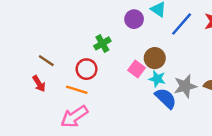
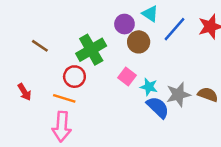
green cross: (102, 43) -> (91, 50), size x1.6
brown circle: (155, 58) -> (139, 42), moved
brown line: (46, 61) -> (40, 46), moved
pink arrow: (74, 117) -> (62, 127), turned -52

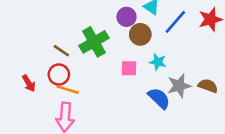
brown line: (40, 46) -> (61, 51), moved
red circle: (74, 77) -> (59, 74), moved
pink square: (127, 77) -> (129, 68), turned -36
cyan star: (149, 87) -> (158, 62), moved

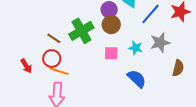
brown circle: (140, 34) -> (111, 25), moved
gray star: (179, 86) -> (160, 43), moved
brown semicircle: (208, 86) -> (178, 68), turned 84

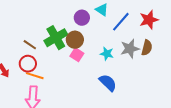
brown circle: (111, 25) -> (75, 40), moved
pink square: (111, 53) -> (77, 55), moved, turned 32
brown semicircle: (178, 68) -> (147, 48), moved

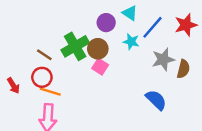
brown semicircle: (147, 48) -> (183, 69), moved
cyan star: (107, 54) -> (131, 42), moved
blue semicircle: (108, 83) -> (156, 100), moved

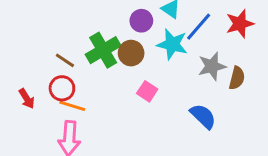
cyan star: (131, 42) -> (172, 44), size x1.5
pink square: (100, 67) -> (147, 91), moved

